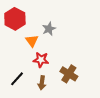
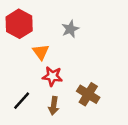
gray star: (49, 29) -> (70, 29), moved

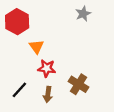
gray star: (70, 29) -> (83, 14), moved

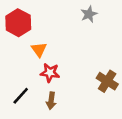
brown cross: (79, 84) -> (107, 81), moved

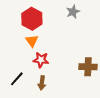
red hexagon: (18, 23) -> (32, 19), moved
brown cross: (107, 81) -> (88, 67), turned -30

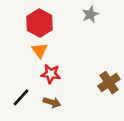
brown cross: (88, 67) -> (109, 83), turned -36
brown arrow: (42, 83) -> (52, 102), turned -80

